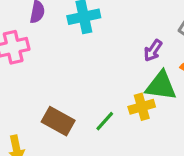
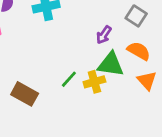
green line: (105, 121) -> (69, 79), moved

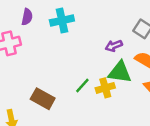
purple arrow: (104, 35) -> (114, 46), turned 35

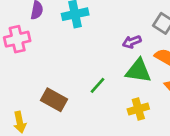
yellow cross: (105, 88) -> (138, 109), moved

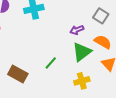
green triangle: (138, 71) -> (82, 52), turned -45

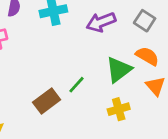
purple arrow: (77, 30) -> (101, 22), moved, size x1.5
brown rectangle: (18, 74) -> (47, 101), moved, turned -66

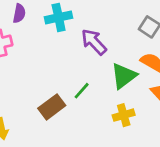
purple arrow: (101, 22) -> (94, 42), moved, turned 68

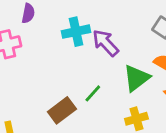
cyan cross: (59, 17) -> (76, 32), moved

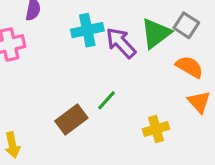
green triangle: (136, 78) -> (156, 33), moved

